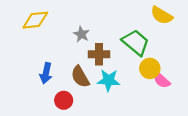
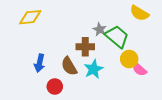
gray star: (81, 34) -> (100, 29), moved
cyan star: (108, 80) -> (94, 69), turned -30

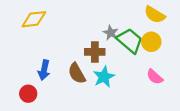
yellow circle: (129, 59) -> (151, 42), moved
red circle: (55, 87) -> (28, 94), moved

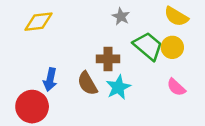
gray star: (111, 33) -> (121, 16), moved
red circle: (28, 94) -> (32, 107), size x1.6

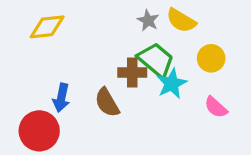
yellow semicircle: (176, 16) -> (181, 20), moved
green trapezoid: (148, 46) -> (156, 60), moved
cyan star: (118, 87) -> (172, 84), moved

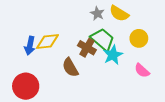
yellow diamond: (47, 27) -> (47, 41), moved
brown cross: (132, 73) -> (87, 48), turned 30
blue arrow: (61, 98) -> (30, 46), moved

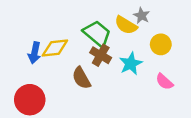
gray star: (97, 13) -> (142, 16), moved
yellow semicircle: (119, 13) -> (126, 25), moved
green trapezoid: (103, 39) -> (97, 34), moved

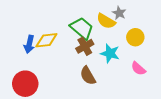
brown cross: (101, 55) -> (85, 46), turned 30
cyan star: (131, 64) -> (110, 53), turned -30
brown semicircle: (81, 78) -> (88, 76), moved

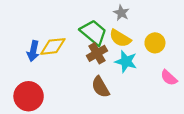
gray star: (119, 13) -> (121, 13), moved
yellow semicircle: (106, 21) -> (120, 38), moved
pink semicircle: (138, 69) -> (169, 78), moved

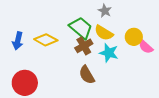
yellow diamond: (53, 46) -> (46, 40), turned 35
blue arrow: (33, 51) -> (18, 41), moved
pink semicircle: (169, 78) -> (146, 47), moved

